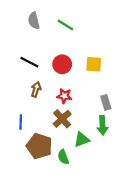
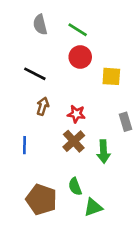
red circle: (62, 64) -> (80, 57), moved
green arrow: (103, 125) -> (104, 152), moved
green triangle: (82, 140) -> (93, 207), moved
brown pentagon: (39, 146) -> (41, 199), moved

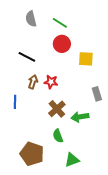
red star: (76, 114) -> (51, 82), moved
blue line: (25, 145) -> (15, 102), moved
green arrow: (104, 152) -> (80, 117), turned 84
green semicircle: (75, 187) -> (58, 136), moved

